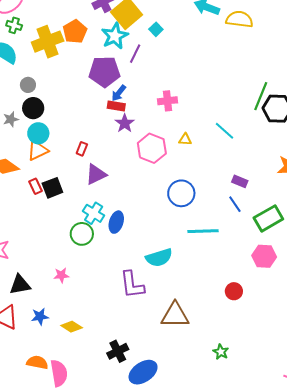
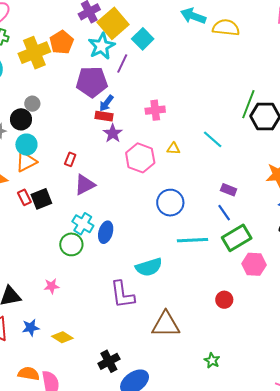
cyan square: (156, 29) -> (143, 39), size x1.5
gray circle: (28, 85) -> (32, 104), moved
green rectangle: (268, 218) -> (237, 238), moved

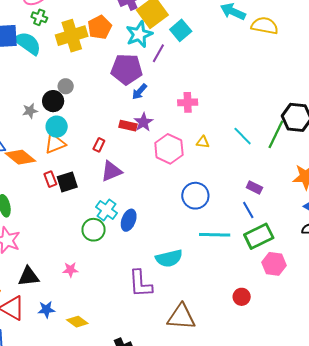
green line: (248, 104) -> (276, 134), moved
red rectangle: (104, 116) -> (128, 126), moved

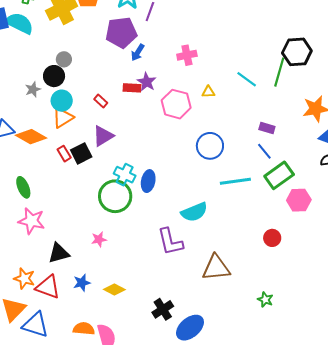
red rectangle: (99, 145) -> (101, 101), moved, turned -64
purple triangle: (111, 171) -> (103, 136), moved
green circle: (94, 230) -> (115, 196), size x1.4

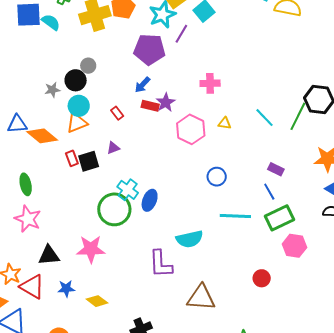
cyan semicircle: (19, 23) -> (51, 22), size x0.7
blue arrow: (138, 52) -> (142, 85), moved
purple triangle: (103, 136) -> (113, 148), size x0.6
blue circle: (210, 146) -> (217, 177), size x0.7
pink star: (99, 239) -> (91, 249), size x1.8

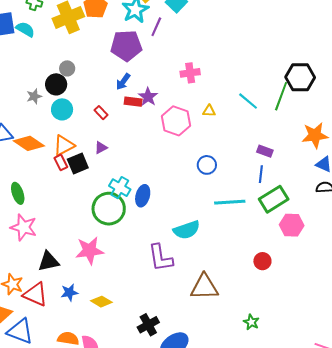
orange triangle: (77, 123) -> (64, 145), moved
blue line: (269, 192) -> (261, 174), turned 42

